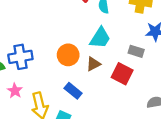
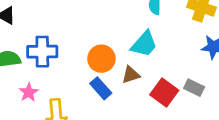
gray rectangle: (136, 51) -> (194, 88), moved
blue rectangle: (73, 91) -> (101, 88), moved

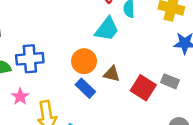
cyan trapezoid: (144, 44) -> (107, 29), moved
brown triangle: (131, 75) -> (112, 74), turned 36

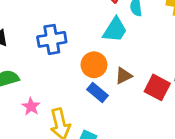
blue cross: (30, 59) -> (52, 39), moved
brown triangle: (112, 74) -> (124, 76), turned -36

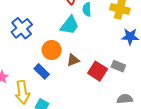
blue cross: (52, 39) -> (22, 28), turned -35
blue rectangle: (98, 92) -> (42, 71), moved

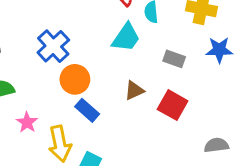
orange circle: (52, 50) -> (75, 79), moved
gray rectangle: (118, 66) -> (174, 59), moved

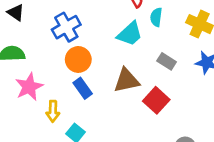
brown triangle: (134, 90) -> (127, 80), size x1.5
pink star: (27, 122) -> (29, 87), size x1.5
yellow arrow: (60, 144) -> (53, 111), size x0.7

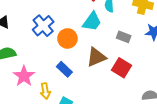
orange circle: (78, 59) -> (67, 38), moved

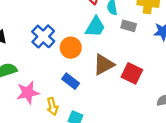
gray rectangle: (124, 37) -> (129, 26), moved
pink star: (24, 76) -> (28, 93), turned 30

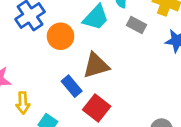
red square: (132, 73) -> (97, 108), moved
blue rectangle: (71, 81) -> (72, 86), moved

